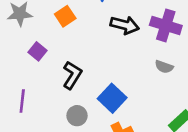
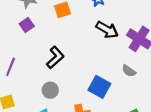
purple square: (37, 51) -> (27, 25), moved
blue square: (112, 98) -> (99, 87), moved, turned -30

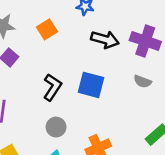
blue square: (99, 87) -> (91, 85), moved

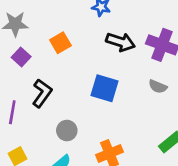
orange square: (47, 29) -> (60, 43), moved
black L-shape: (52, 87) -> (42, 93), moved

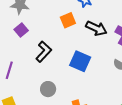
orange square: (60, 43) -> (68, 20), moved
black L-shape: (42, 93) -> (44, 52), moved

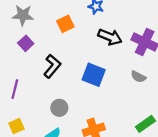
orange square: (68, 20) -> (65, 24), moved

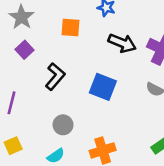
gray star: (23, 15) -> (21, 17), turned 30
orange square: (65, 24) -> (71, 28), turned 30

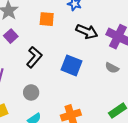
gray circle: (63, 125) -> (31, 92), moved

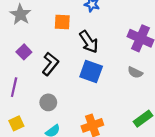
black arrow: (87, 32) -> (89, 42), moved, turned 35
purple square: (11, 36) -> (24, 52), moved

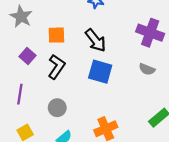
orange square: (62, 22) -> (56, 35), moved

